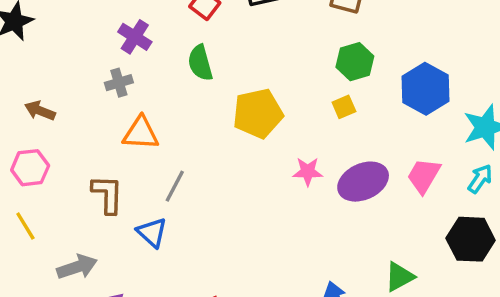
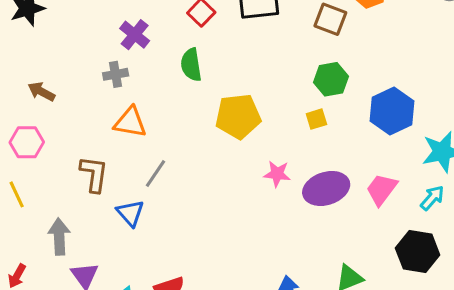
gray arrow: (77, 267) -> (59, 237), turned -81

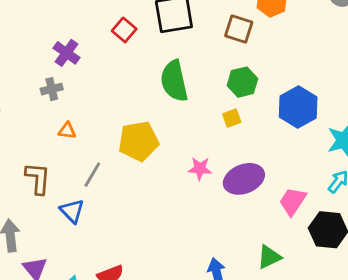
green semicircle: (191, 65) -> (174, 81), moved, size x1.4
yellow pentagon: (238, 116) -> (139, 141), moved
orange triangle: (130, 122) -> (67, 131), size x0.6
pink trapezoid: (382, 189) -> (293, 201), moved

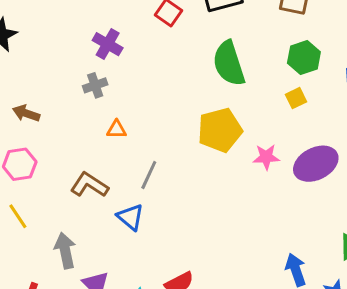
yellow pentagon: (139, 141) -> (220, 130), moved
brown L-shape: (38, 178) -> (89, 185), turned -56

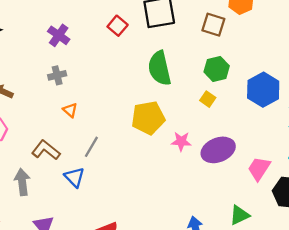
purple cross: (108, 44) -> (59, 35), moved
yellow square: (296, 98) -> (208, 99), turned -35
orange triangle: (117, 129) -> (70, 110), turned 35
gray arrow: (65, 251) -> (22, 182), moved

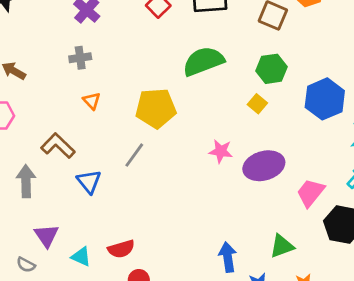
green semicircle: (160, 68) -> (203, 61), turned 76
yellow pentagon: (148, 118) -> (156, 108), moved
gray line: (91, 147) -> (134, 155), moved

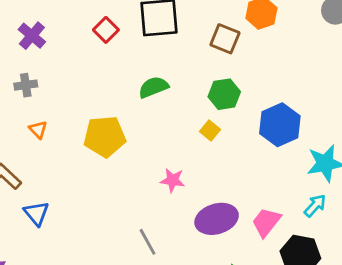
green semicircle: (203, 61) -> (153, 87), size x0.7
gray line: (134, 155) -> (147, 242), moved, turned -64
purple ellipse: (264, 166) -> (217, 219), moved

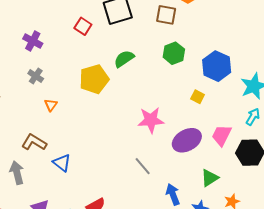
gray cross: (26, 85) -> (36, 76), turned -35
orange triangle: (38, 130) -> (51, 105), turned 32
yellow square: (210, 131) -> (198, 97), moved
yellow pentagon: (105, 136) -> (94, 79), moved
pink star: (173, 180) -> (151, 120), size x1.5

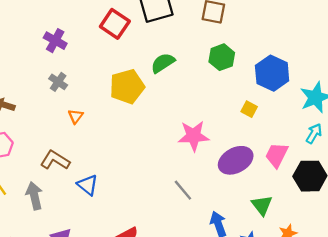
red square: (83, 26) -> (115, 24), size x1.4
green triangle: (210, 178) -> (262, 205), turned -36

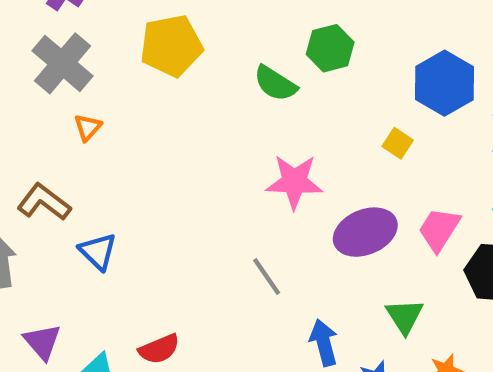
green hexagon: (222, 57) -> (330, 48), moved
green semicircle: (163, 63) -> (275, 83), moved, turned -120
gray cross: (58, 82) -> (62, 63), size x1.8
yellow pentagon: (127, 87) -> (171, 46), moved

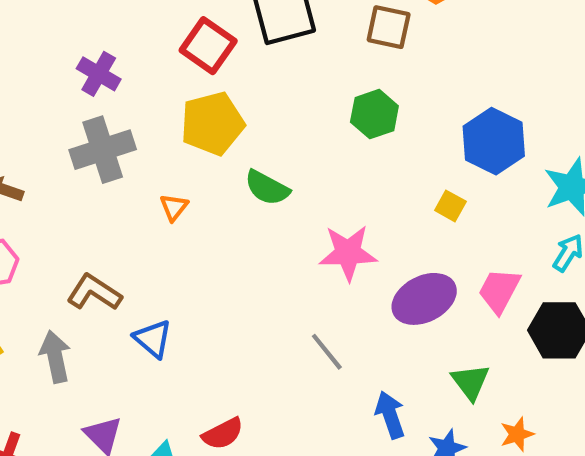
gray cross: (62, 63) -> (103, 150), turned 36
green semicircle: (275, 83) -> (267, 188), moved
orange triangle: (88, 127) -> (174, 207), moved

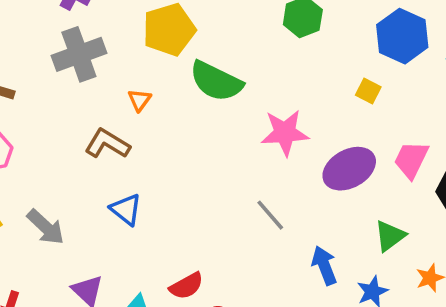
green semicircle: (267, 188) -> (216, 81), size x1.4
brown L-shape: (94, 292) -> (107, 144), moved
gray arrow: (55, 357) -> (46, 227), turned 147
green triangle: (470, 382) -> (390, 236), turned 32

